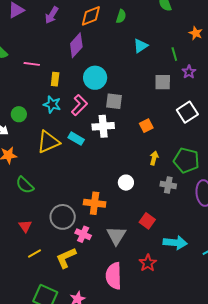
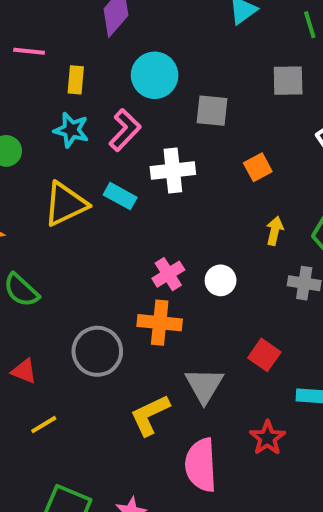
gray square: (114, 101) -> (212, 111), moved
red triangle: (25, 226) -> (24, 371), turned -32
pink cross: (83, 234) -> (168, 274), moved, turned 35
yellow L-shape: (66, 258) -> (150, 415), moved

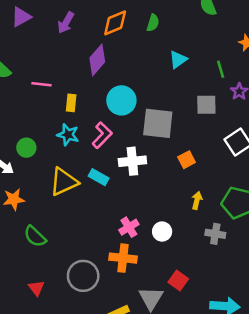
gray square: (212, 111) -> (158, 123), size x1.5
red square: (264, 355) -> (178, 280), moved
red triangle: (24, 371) -> (36, 288), turned 30

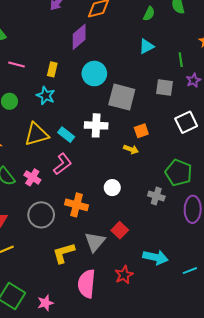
green semicircle: (153, 23) -> (149, 14), moved
pink line: (42, 84) -> (16, 65), moved
pink L-shape: (102, 135) -> (63, 164), moved
yellow arrow: (197, 200) -> (131, 149), moved, turned 88
pink cross: (129, 227) -> (32, 177), moved, turned -35

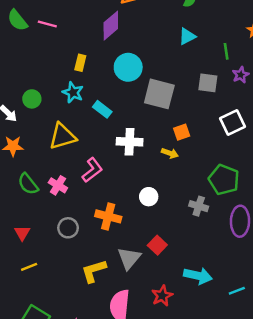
pink line: (16, 65) -> (47, 24), moved
white cross: (96, 125) -> (130, 142), moved
cyan rectangle: (66, 135) -> (102, 109), moved
gray circle: (41, 215) -> (68, 228), size x0.7

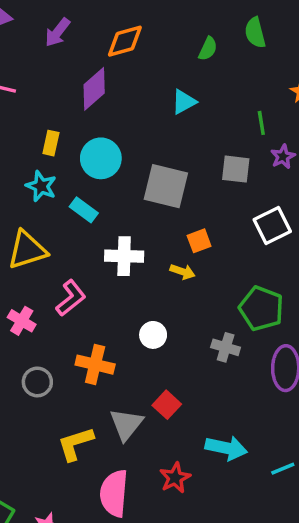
cyan triangle: (187, 36) -> (184, 102), moved
cyan circle: (128, 67) -> (101, 158), moved

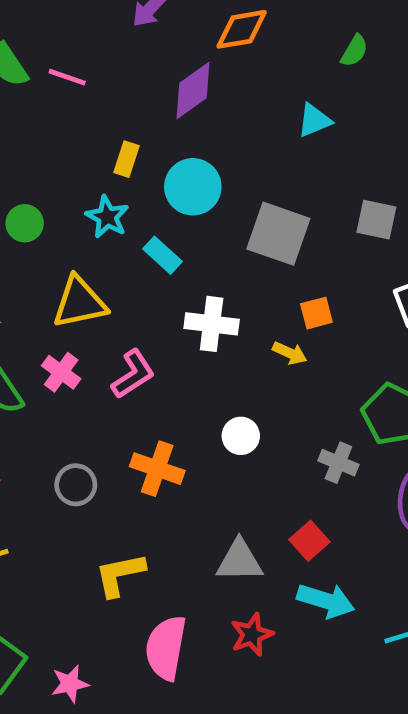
pink cross: (22, 321) -> (61, 372), moved
red square: (167, 405) -> (309, 541), moved
gray triangle: (126, 424) -> (239, 561), moved, turned 45

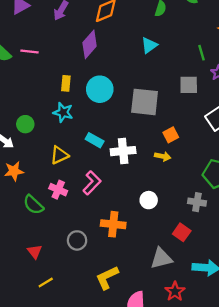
cyan rectangle: (163, 255) -> (95, 140), moved
yellow triangle: (80, 302) -> (59, 155), size x0.7
red square: (309, 541) -> (182, 232), moved

